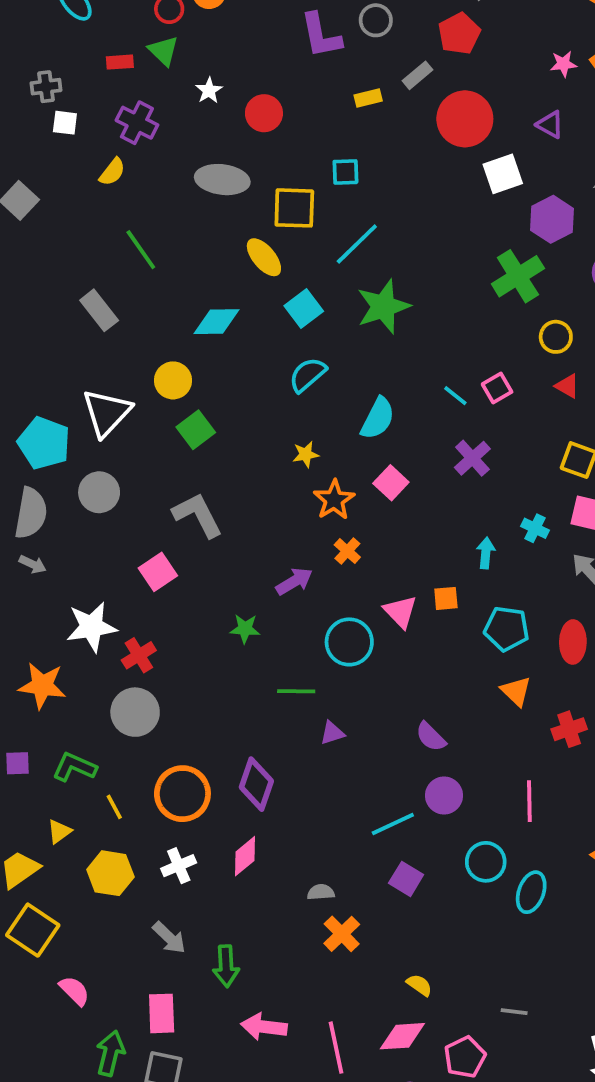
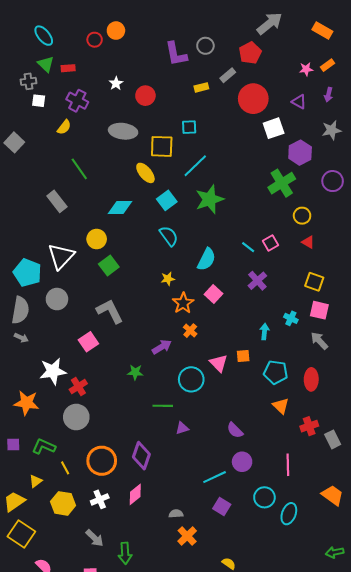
green triangle: (164, 51) -> (46, 64), moved
cyan semicircle: (308, 375) -> (169, 236), turned 95

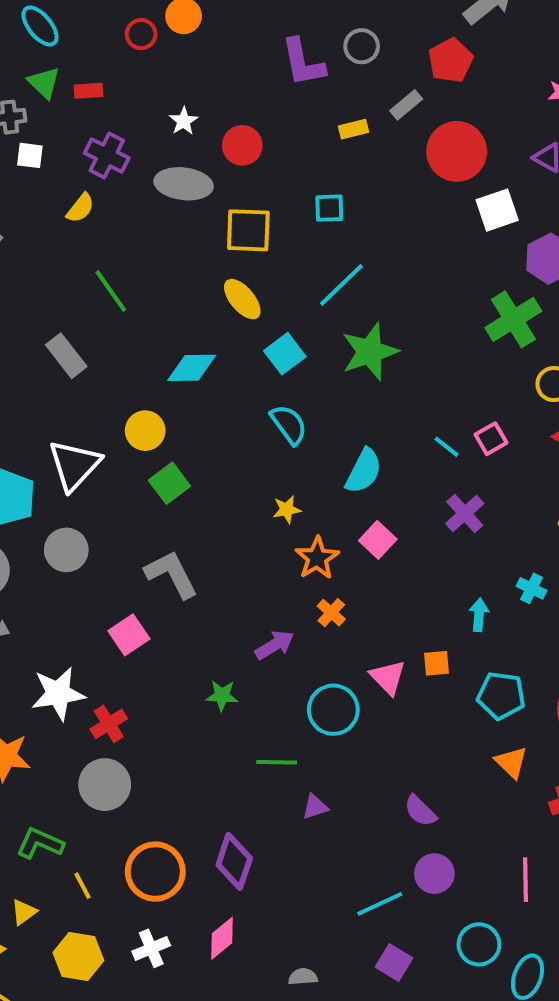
gray ellipse: (123, 131) -> (184, 184), moved
yellow square: (162, 146) -> (248, 230), moved

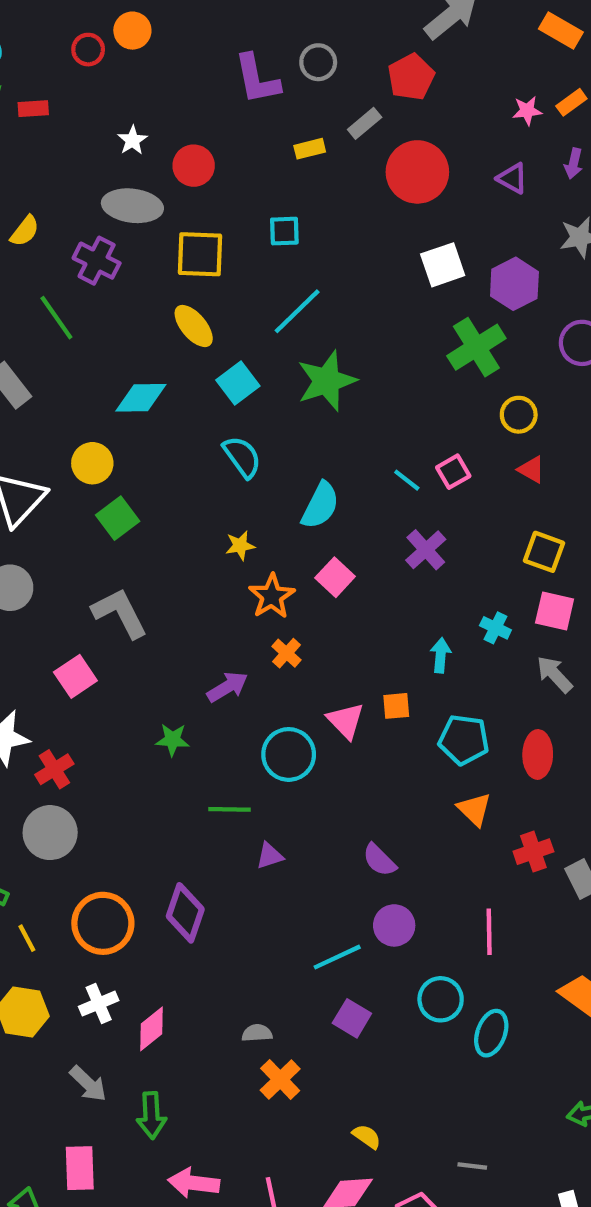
purple cross: (107, 155) -> (97, 261), moved
white square: (497, 210) -> (443, 265), moved
pink diamond: (222, 938) -> (151, 1029), moved

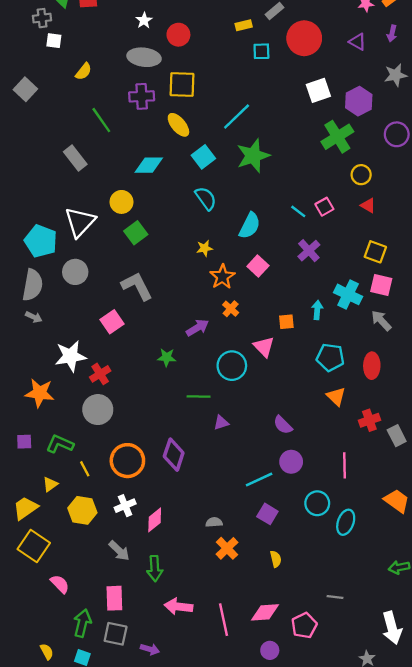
cyan square: (284, 231) -> (261, 51), moved
purple cross: (97, 261) -> (142, 96), moved, turned -30
cyan cross: (495, 628) -> (348, 294), size x1.6
orange square: (396, 706) -> (286, 322), moved
yellow semicircle: (367, 1136) -> (276, 559), moved, turned 42

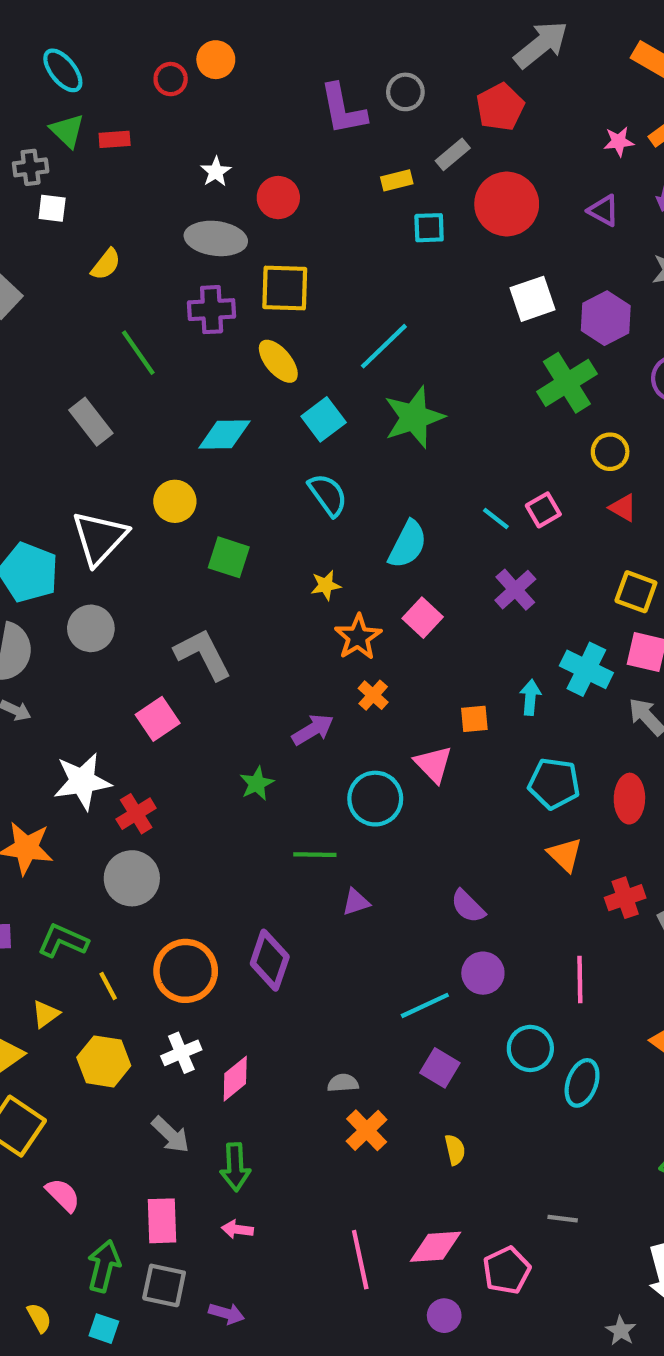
green square: (136, 233) -> (229, 557), moved, turned -35
green star: (167, 357) -> (257, 783), turned -30
pink arrow: (178, 606) -> (237, 1229), moved, size x0.6

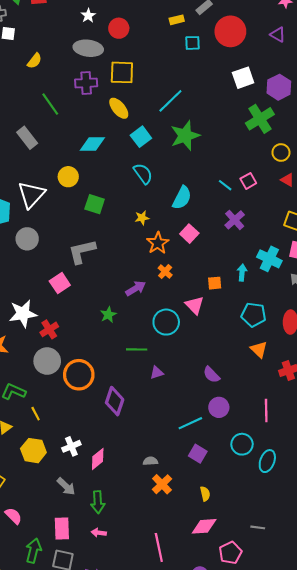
gray L-shape: (203, 654) -> (82, 251), turned -76
orange circle: (186, 971) -> (79, 375), moved
pink diamond: (436, 1247) -> (204, 526), moved

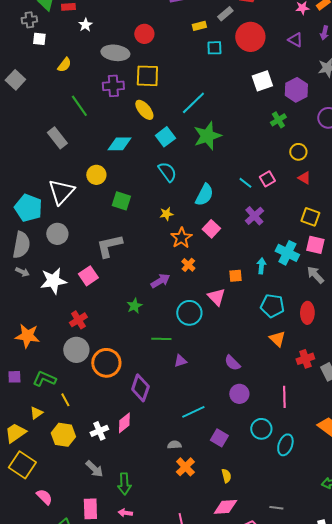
white star: (88, 16) -> (85, 25), moved
green cross: (260, 119) -> (278, 120), size x0.6
white star: (23, 314) -> (53, 281), moved
cyan line: (190, 423) -> (193, 412), moved
pink diamond: (98, 459) -> (124, 423), moved

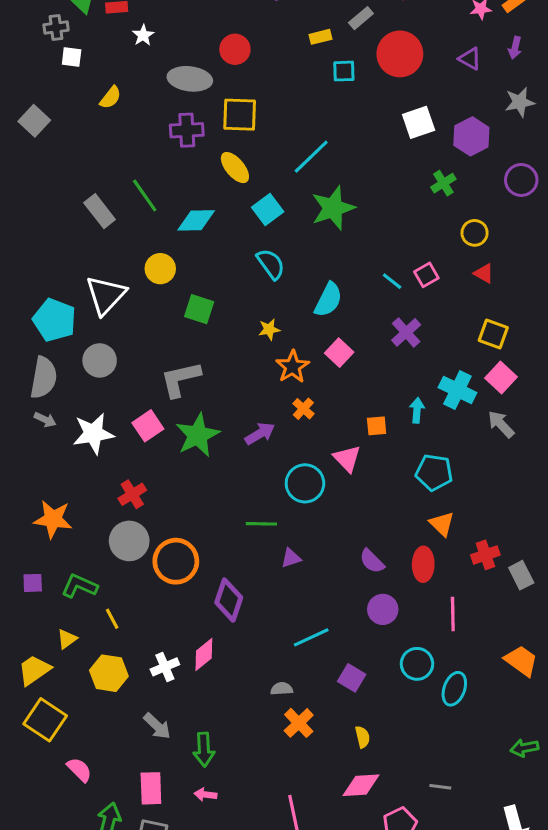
green line: (79, 106) -> (145, 196), moved
pink square: (315, 245) -> (501, 378), turned 30
green star: (134, 306) -> (198, 435), moved, size x1.8
red ellipse: (307, 313) -> (423, 564), moved

